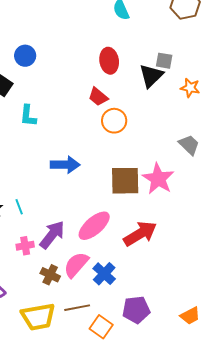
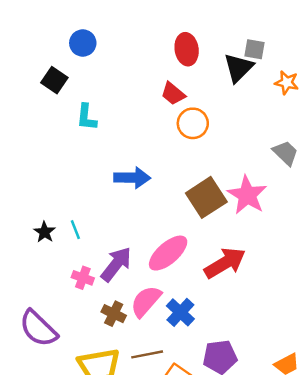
brown square: (125, 181) -> (206, 197), turned -32
pink cross: (25, 246) -> (83, 278), turned 30

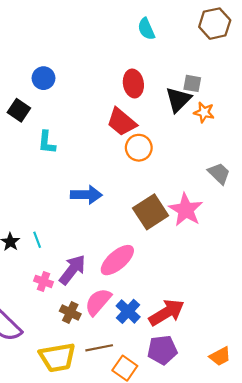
orange star: (287, 83) -> (204, 112), moved
red trapezoid: (173, 94) -> (122, 122), size x1.4
red arrow: (225, 263) -> (167, 312), moved

